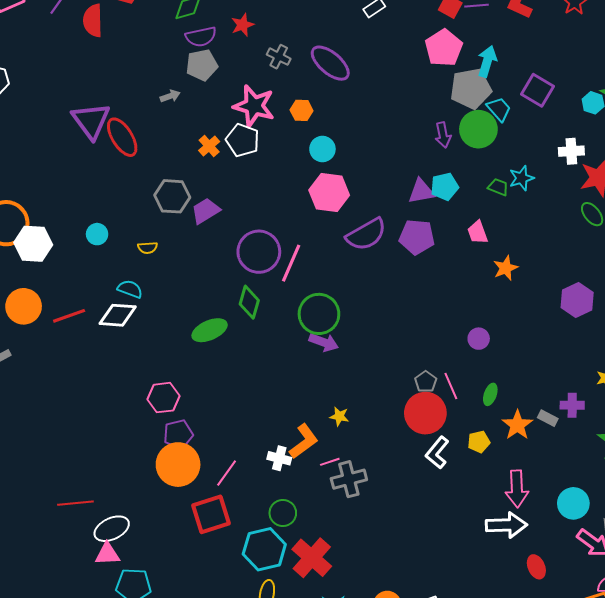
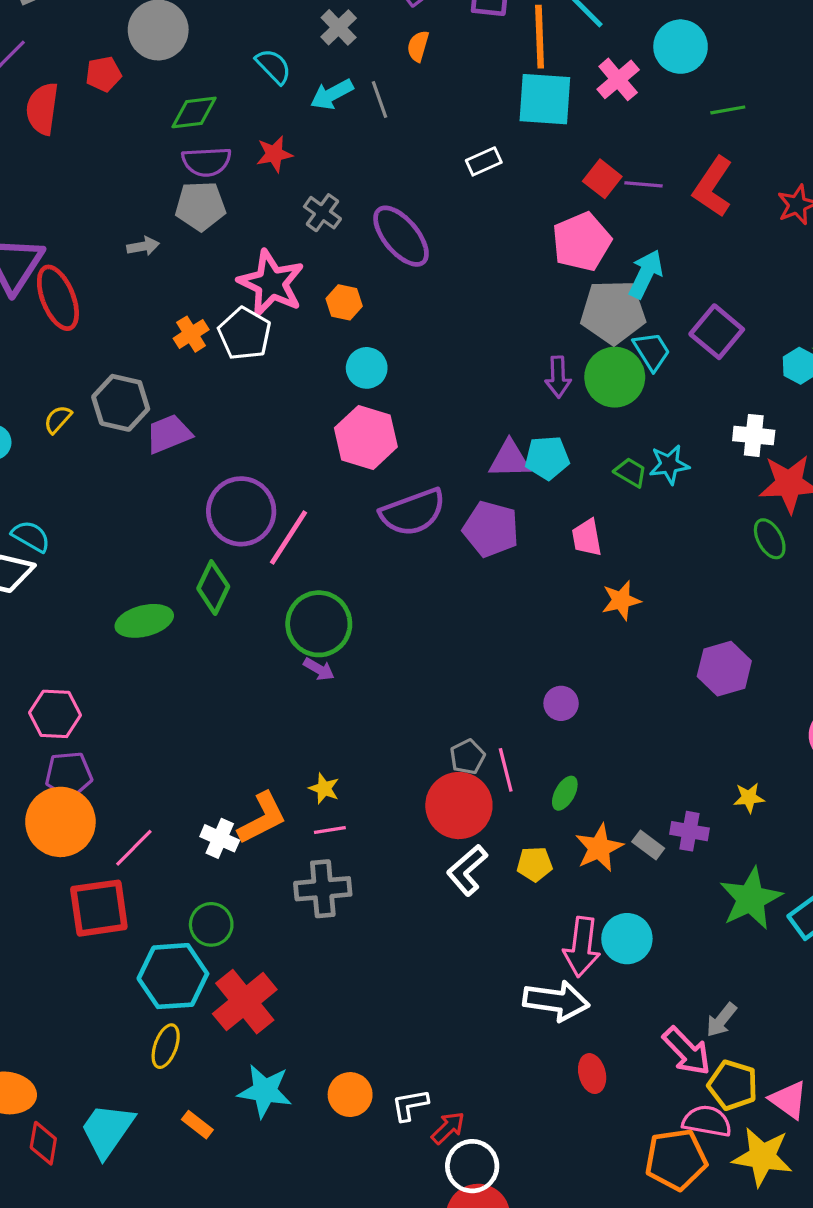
yellow semicircle: (148, 248) -> (58, 419), moved, turned 126
purple arrow: (324, 342) -> (319, 669), size x0.7
pink line: (330, 462) -> (330, 830), moved
cyan circle: (573, 503) -> (627, 939), moved

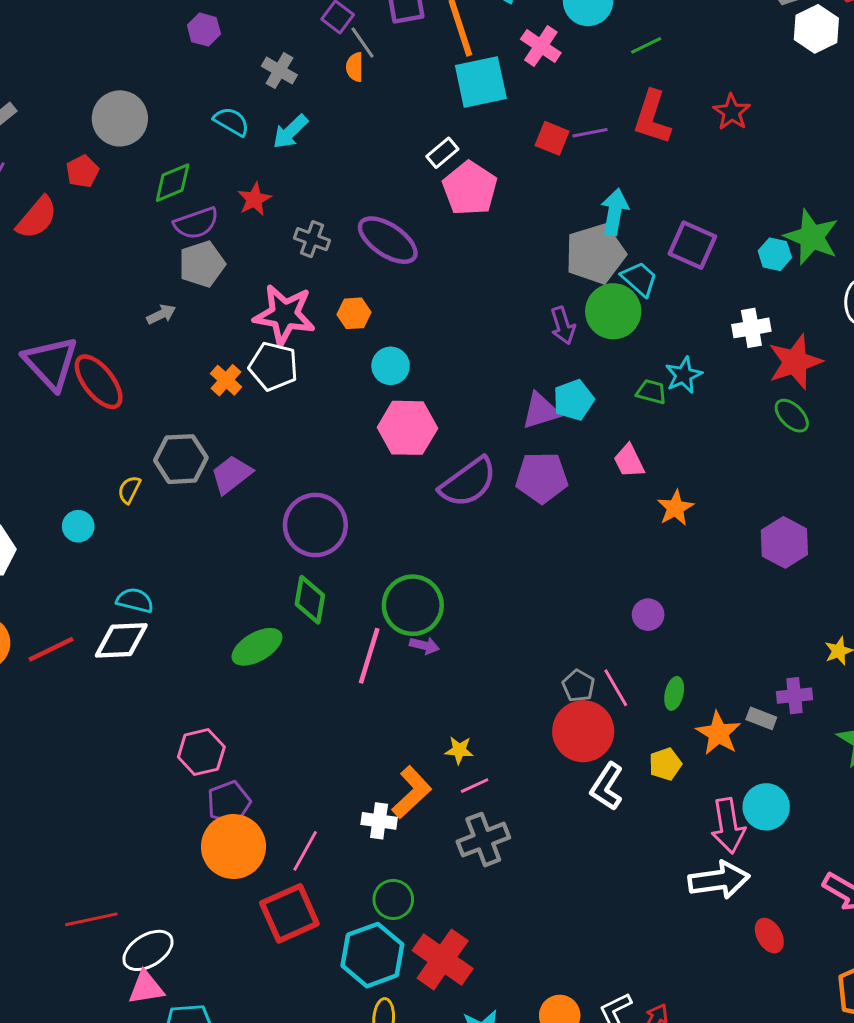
gray line: (379, 99) -> (363, 43), moved
red semicircle: (42, 109) -> (37, 218), turned -132
pink pentagon: (582, 242) -> (470, 188), moved
pink line: (288, 537) -> (369, 656), moved

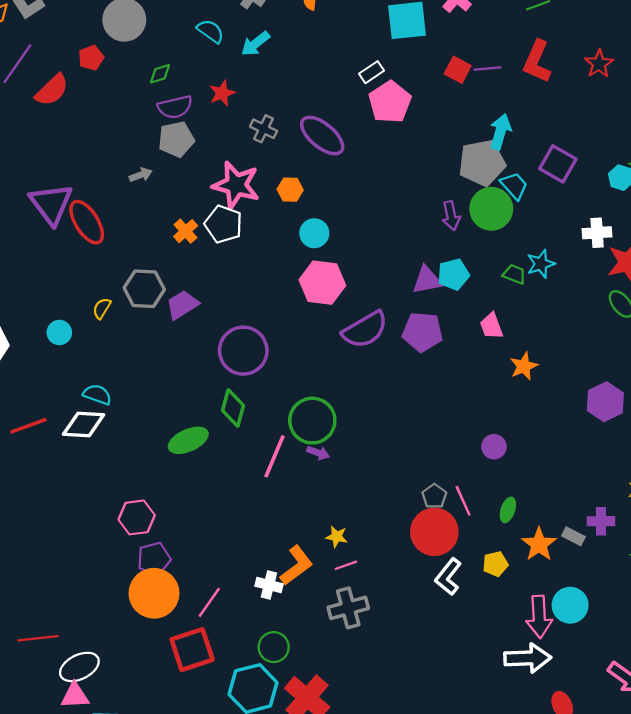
green diamond: (173, 183) -> (160, 74), size x0.7

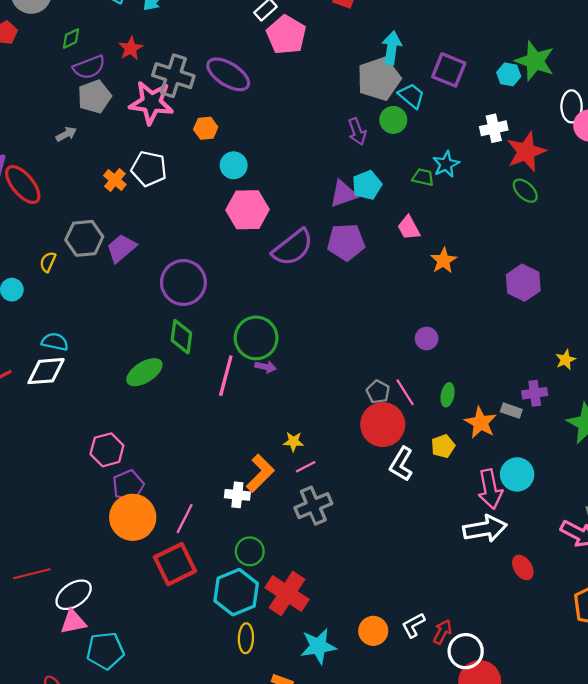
gray cross: (264, 129) -> (173, 76), size x1.6
pink star: (236, 185) -> (151, 103), moved
green circle: (491, 209) -> (393, 120), size x0.7

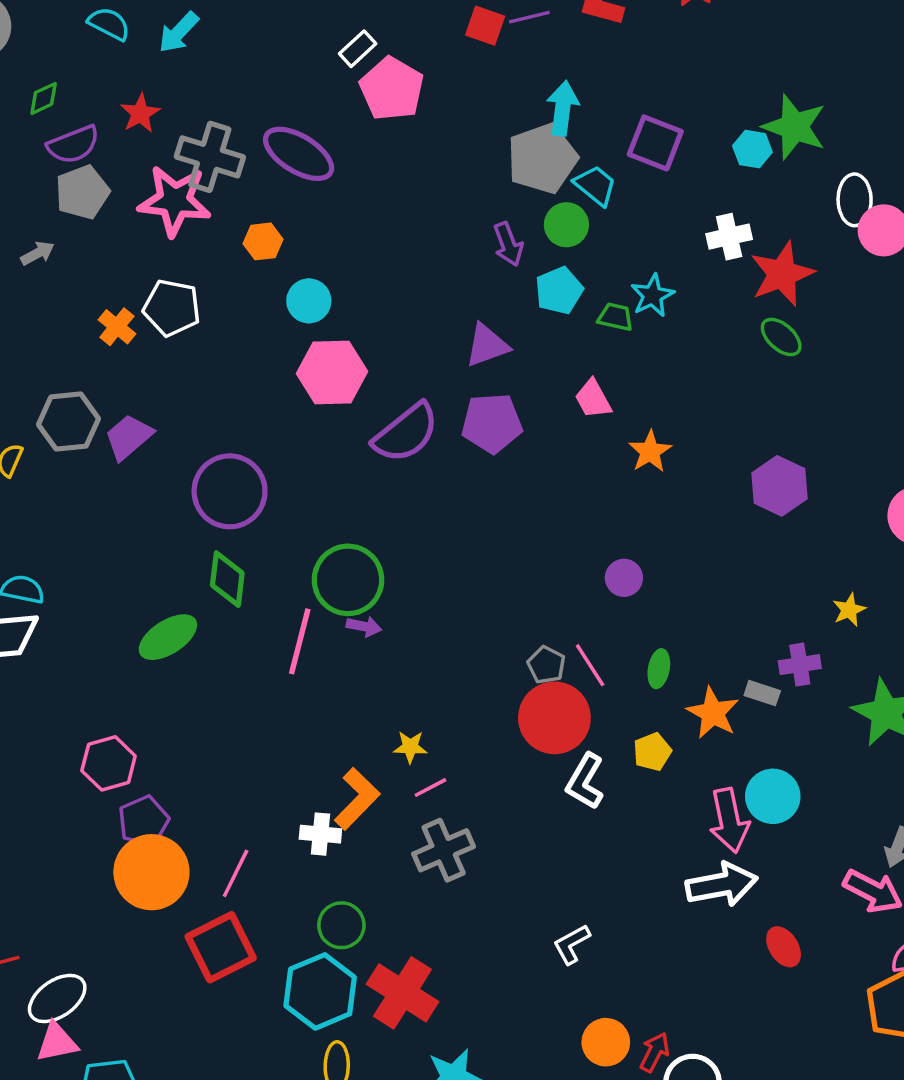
cyan pentagon: (367, 185) -> (559, 291), moved
white L-shape: (413, 625) -> (572, 944), moved
orange circle: (373, 631) -> (606, 1042), moved

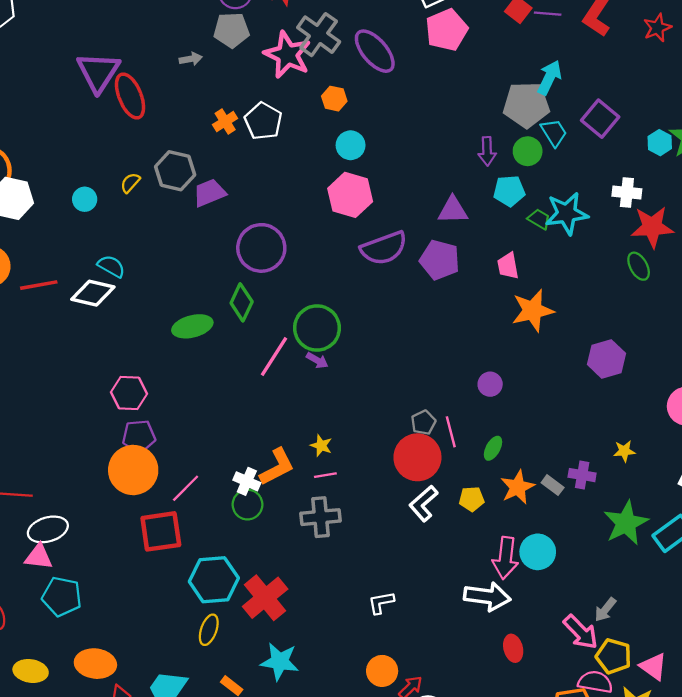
cyan star: (652, 295) -> (567, 213), size x1.5
orange star: (650, 451) -> (533, 311), size x1.5
green circle: (341, 925) -> (247, 505), moved

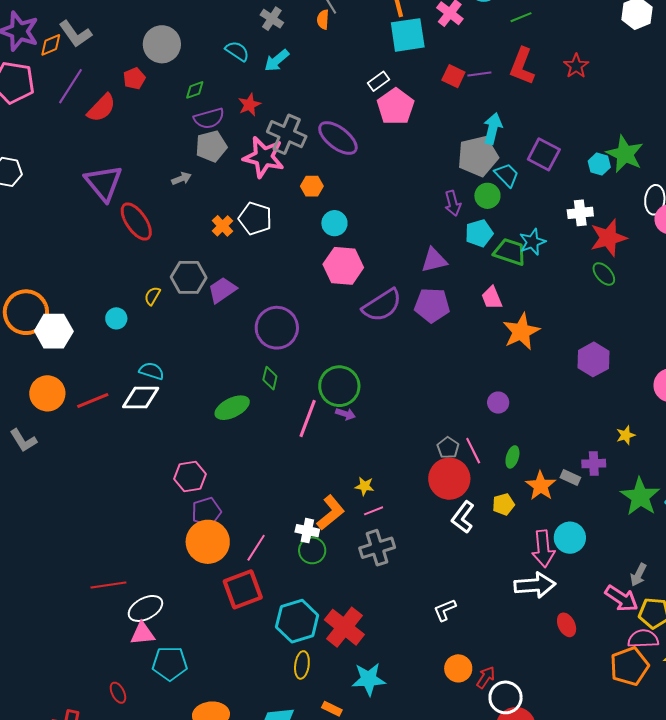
purple triangle: (98, 72) -> (104, 183), moved
cyan star: (567, 213) -> (532, 242), size x0.7
green trapezoid: (539, 219) -> (510, 252), size x1.6
green diamond: (242, 302) -> (270, 378), size x0.7

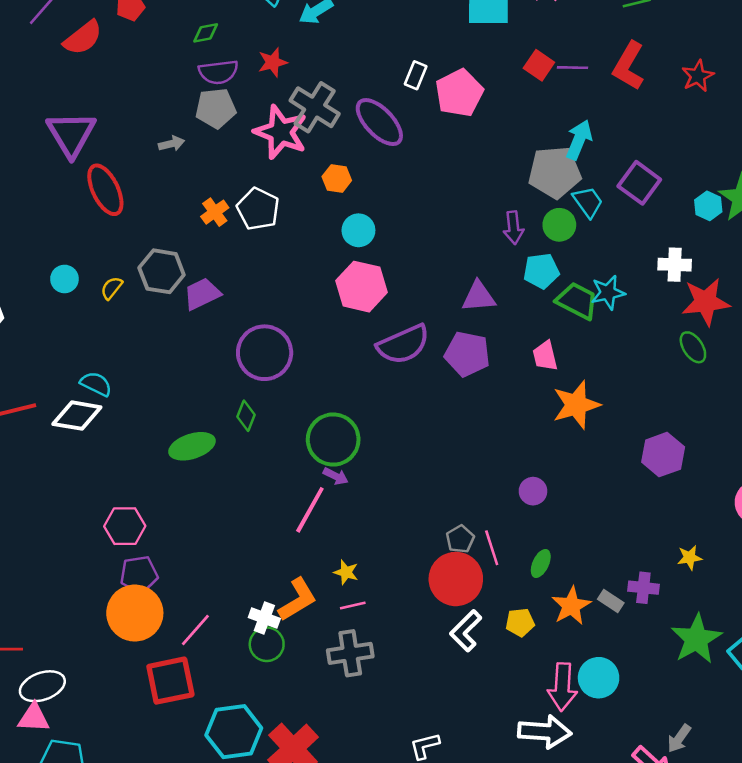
white rectangle: (379, 81) -> (416, 75), moved, turned -40
cyan circle: (116, 318) -> (64, 279), moved
pink line: (308, 419) -> (310, 510), moved

